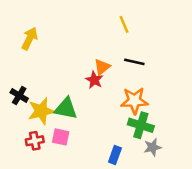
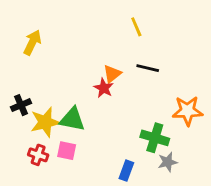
black cross: (19, 95) -> (21, 105), turned 36
orange star: (134, 101) -> (188, 111), moved
red cross: (35, 141) -> (38, 155), turned 30

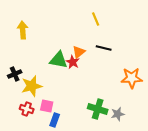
yellow arrow: (32, 42) -> (23, 30), turned -30
green triangle: (72, 119) -> (59, 60), moved
green cross: (155, 138) -> (98, 109), moved
blue rectangle: (126, 171) -> (55, 120), moved

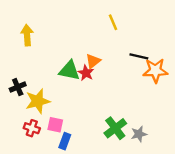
black line: (104, 48) -> (139, 56), moved
orange star: (132, 78) -> (155, 71), moved
green cross: (98, 109) -> (115, 128), turned 36

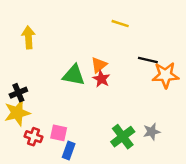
yellow line: (113, 22) -> (120, 24), turned -49
red star: (86, 73) -> (101, 79), moved
yellow star: (38, 101) -> (17, 113), moved
gray star: (139, 134) -> (152, 132), moved

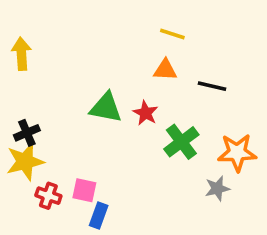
yellow arrow: (28, 37) -> (21, 54), moved
orange triangle: (99, 65) -> (165, 70), moved, turned 42
orange star: (165, 75) -> (237, 153), moved
green cross: (123, 137) -> (181, 142), moved

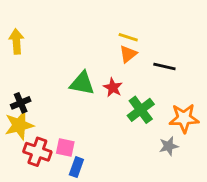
yellow line: (172, 34) -> (128, 37), moved
orange triangle: (165, 70) -> (128, 54), turned -42
red cross: (48, 196) -> (37, 152), size x1.4

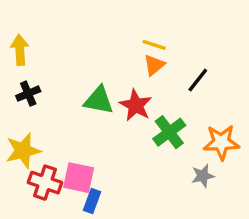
black line: (164, 67) -> (198, 80), turned -65
red star: (113, 88) -> (136, 105), size x1.4
black cross: (21, 103) -> (28, 94), moved
pink square: (65, 148) -> (79, 178), size x1.4

